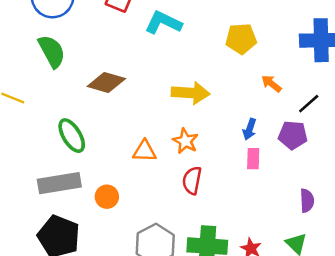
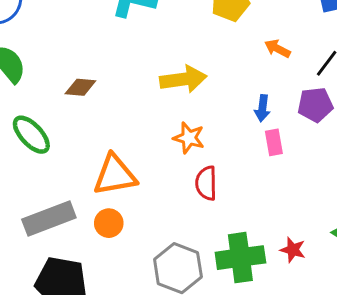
brown diamond: (106, 82) -> (80, 87), size x0.7
green ellipse: (72, 136) -> (31, 135), moved
orange triangle: (145, 151) -> (115, 175), moved, size x1.5

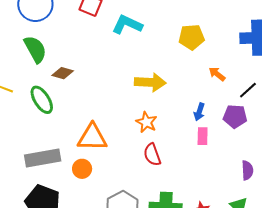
brown diamond: (80, 87) -> (63, 73), moved
red semicircle: (206, 183) -> (152, 155), turned -30

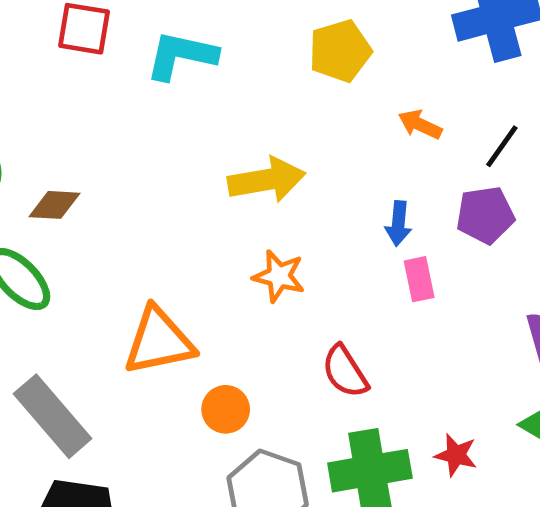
red semicircle: (152, 155) -> (345, 371), moved
gray rectangle: (43, 158) -> (53, 416), turned 72
orange circle: (82, 169) -> (226, 409), moved

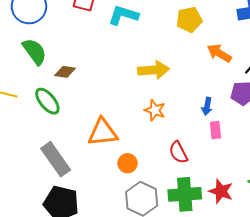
orange arrow: (420, 124) -> (219, 53), size x1.4
blue arrow: (398, 223) -> (207, 106), moved
pink rectangle: (419, 279) -> (215, 130), moved
red star: (456, 455) -> (221, 191), size x1.4

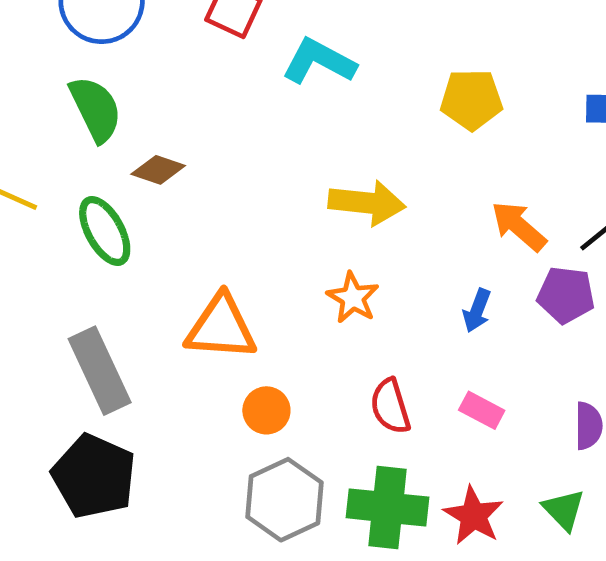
orange arrow: (219, 53) -> (519, 226), moved
pink rectangle: (215, 130) -> (482, 410), moved, turned -66

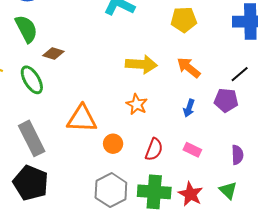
orange arrow: (519, 226) -> (189, 68), moved
red semicircle: (390, 406) -> (154, 149), turned -140
orange circle: (266, 410) -> (113, 144), moved

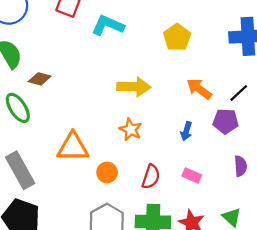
yellow pentagon: (184, 20) -> (177, 37), turned -30
orange arrow: (189, 68) -> (199, 89), moved
purple semicircle: (237, 155) -> (241, 166), moved

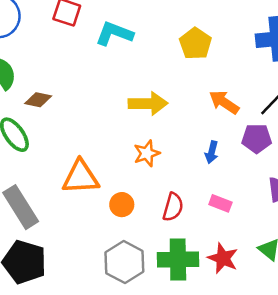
orange star: (131, 130) -> (147, 153), turned 30

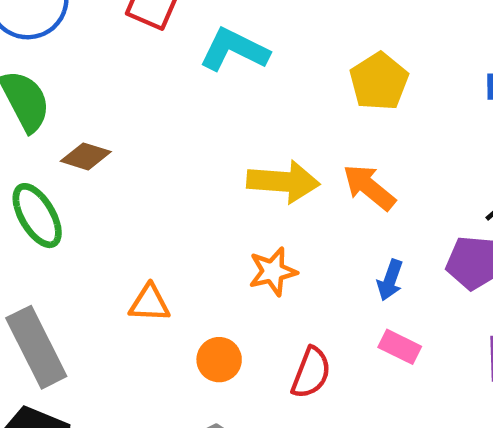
orange arrow: (224, 102) -> (369, 187), moved
orange triangle: (81, 177) -> (149, 303), size x0.6
pink rectangle: (220, 203) -> (400, 347), moved

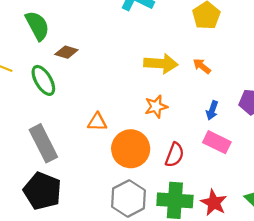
orange arrow: (369, 187) -> (202, 66), size x0.7
pink rectangle: (400, 347) -> (217, 142), size x1.4
orange circle: (219, 360) -> (131, 149), size x1.8

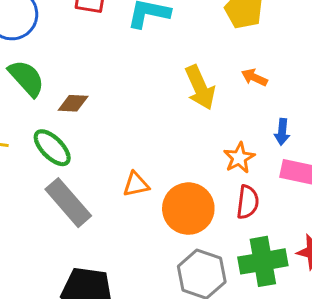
yellow arrow: (161, 64) -> (200, 87), turned 76
orange star: (156, 107) -> (239, 158), moved
gray rectangle: (43, 143) -> (68, 203), moved

